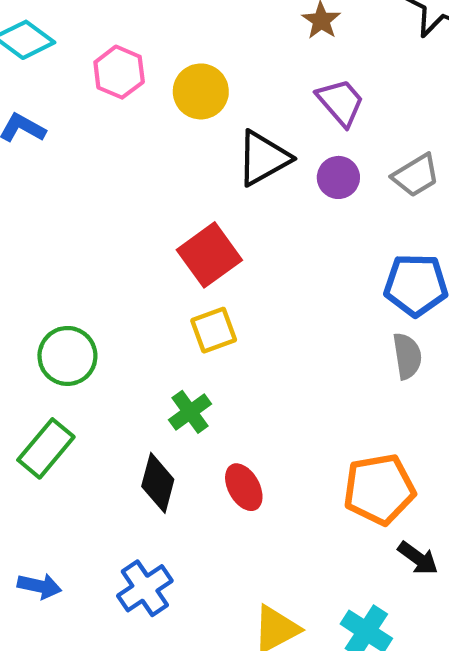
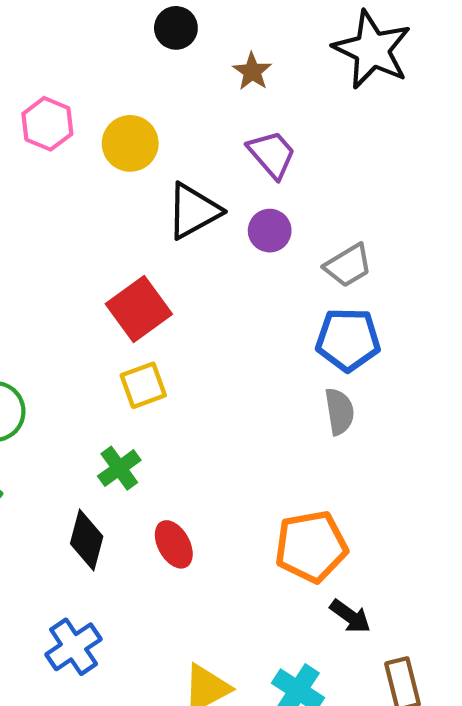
gray trapezoid: (416, 175) -> (348, 265), moved

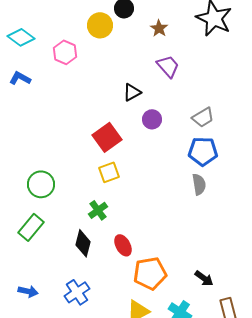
yellow circle: (130, 143) -> (100, 25), moved
black triangle: (193, 211) -> (132, 92), size x0.7
purple circle: (270, 231) -> (152, 119), moved
orange pentagon: (311, 547) -> (150, 273), moved

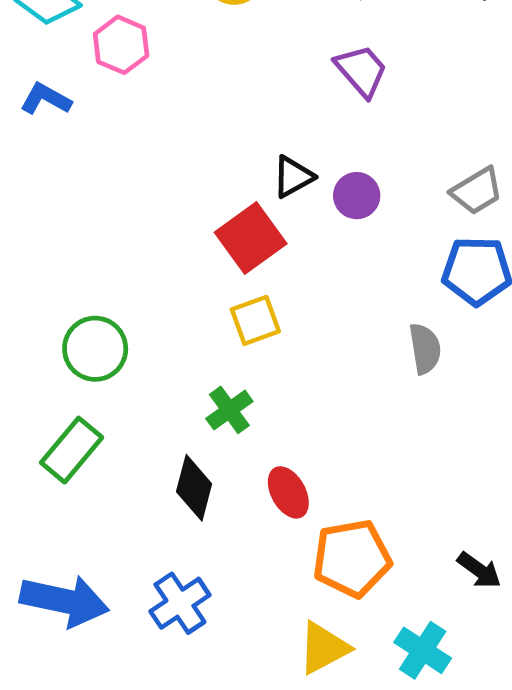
pink hexagon: (65, 52) -> (121, 45), moved
purple trapezoid: (168, 66) -> (361, 71), moved
black triangle: (132, 92) -> (293, 177), moved
gray semicircle: (199, 184) -> (425, 349), moved
blue arrow: (28, 291) -> (65, 601), size x1.8

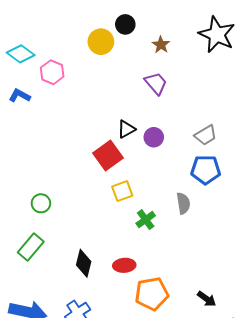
yellow square: (255, 320) -> (122, 191), moved
green circle: (95, 349) -> (41, 203), size x0.7
green cross: (229, 410) -> (146, 220), moved
red ellipse: (288, 492) -> (124, 265), turned -65

